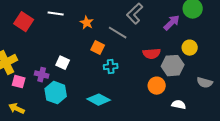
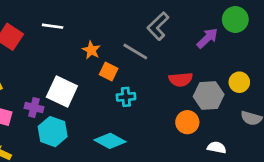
orange star: (87, 23) -> (91, 50), moved
yellow circle: (190, 48) -> (239, 82), moved
white square: (63, 63) -> (62, 92), size x1.6

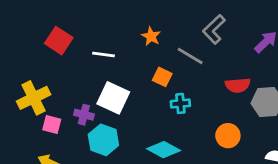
white line: (53, 26) -> (103, 55), moved
orange star: (91, 50) -> (151, 36), moved
orange circle: (187, 122) -> (228, 136), moved

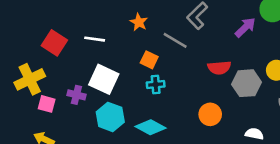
red square: (59, 41) -> (54, 43), moved
cyan cross: (180, 103) -> (156, 85), moved
cyan hexagon: (103, 140) -> (110, 117), moved

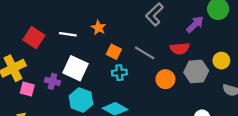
orange star: (139, 22) -> (99, 28), moved
gray line: (175, 40) -> (145, 53), moved
red semicircle: (219, 68) -> (180, 48), moved
orange circle: (210, 114) -> (165, 79), moved

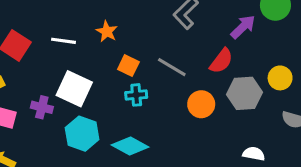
red semicircle: (180, 48) -> (221, 61), turned -48

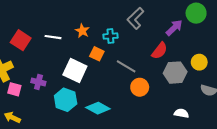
gray line: (172, 67) -> (126, 66), moved
white square: (74, 89) -> (75, 71), moved
cyan cross: (136, 95) -> (110, 36), moved
orange circle: (201, 104) -> (140, 87), moved

